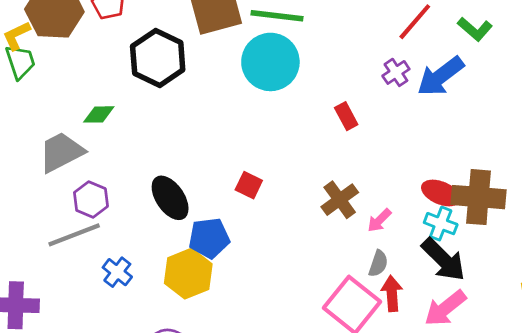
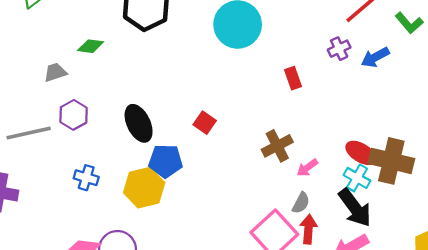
blue arrow: (441, 76) -> (375, 57), size x0.7
gray trapezoid: (61, 152) -> (55, 72), size x0.6
gray line: (74, 235) -> (29, 133), moved
blue cross: (117, 272) -> (86, 178), turned -30

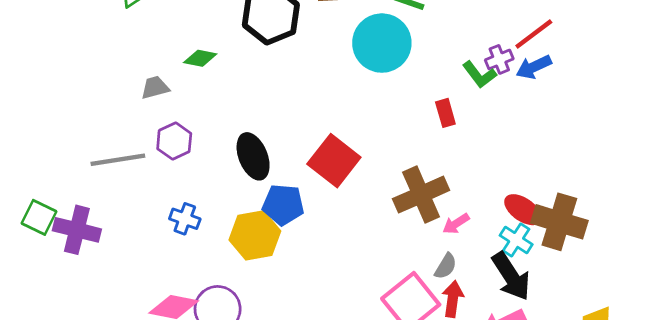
green L-shape: (409, 23) -> (479, 75), moved
purple cross: (339, 49) -> (499, 59), moved
blue arrow: (375, 57) -> (534, 67), moved
red square: (205, 123) -> (334, 161), size x1.8
brown cross: (277, 146) -> (421, 195), size x1.4

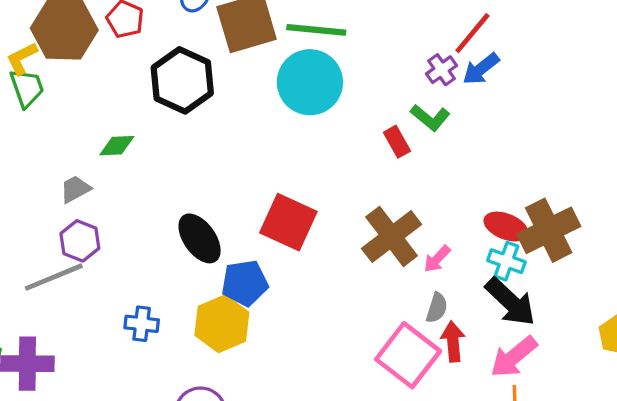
green L-shape: (479, 75) -> (430, 118), moved
purple hexagon: (174, 141) -> (80, 241), moved
brown cross: (559, 222) -> (549, 230), turned -30

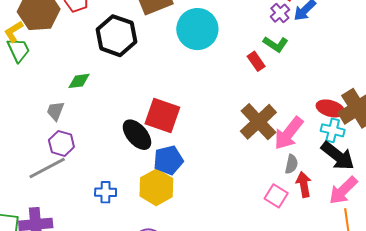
gray trapezoid: (75, 189) -> (55, 111), turned -35
red square: (288, 222) -> (162, 116), moved
pink arrow: (437, 259) -> (289, 133), size x1.8
pink square: (408, 355) -> (276, 196), size x0.6

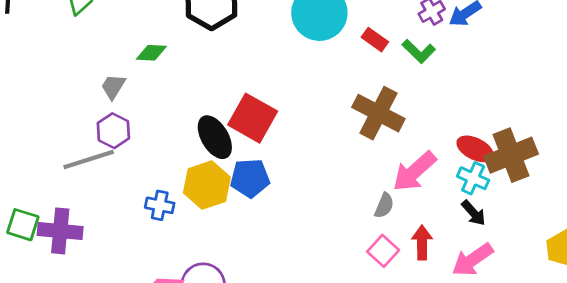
red rectangle: (256, 61) -> (375, 40), moved, turned -30
brown cross: (258, 122) -> (378, 113), moved, turned -30
black arrow: (338, 156) -> (474, 213), size x0.6
gray semicircle: (291, 164) -> (384, 205), moved
yellow hexagon: (156, 187) -> (207, 185), moved

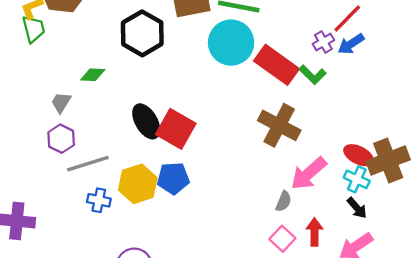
red rectangle: (375, 40) -> (277, 65), size x2.0
black ellipse: (215, 137) -> (146, 121), moved
gray line: (89, 159) -> (88, 164), moved

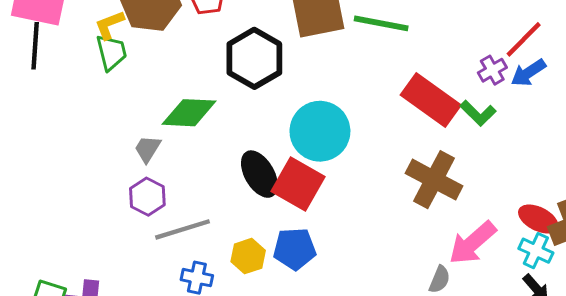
cyan circle: (231, 43) -> (320, 131), moved
green diamond: (93, 75) -> (189, 113), size x1.6
yellow hexagon: (138, 184) -> (248, 256), size x0.7

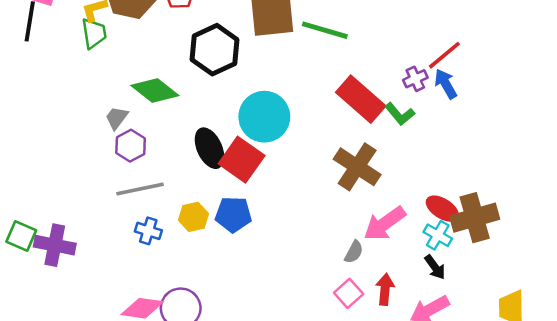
blue arrow: (528, 73) -> (446, 84), turned 88
green diamond: (189, 113) -> (155, 90), turned 30
purple hexagon: (147, 197) -> (131, 146), moved

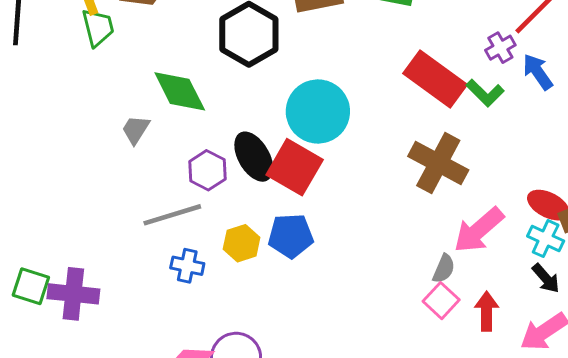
blue arrow: (446, 84) -> (538, 72), moved
green diamond: (155, 90) -> (180, 91), turned 30
purple hexagon: (131, 146) -> (207, 170), moved
pink square: (349, 293) -> (441, 301), moved

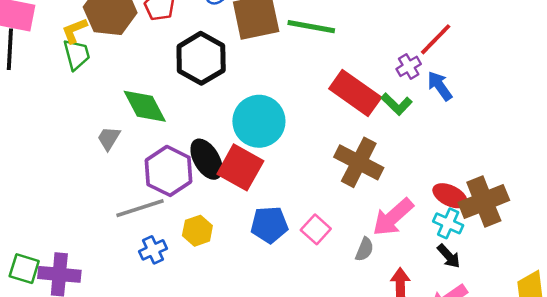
purple hexagon: (207, 170) -> (169, 171), size x1.5
blue pentagon: (291, 236) -> (269, 225), moved
blue cross: (187, 266) -> (153, 250), turned -36
pink square: (441, 301) -> (316, 229), moved

